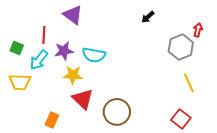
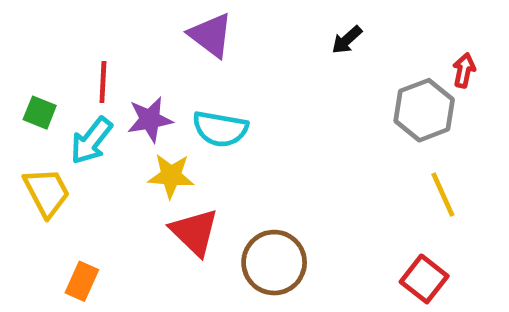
purple triangle: (73, 15) -> (211, 35), moved
yellow trapezoid: (20, 82) -> (47, 192), turned -120
orange rectangle: (52, 120) -> (82, 281), moved

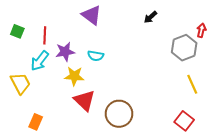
green square: (40, 113) -> (17, 31), moved
cyan semicircle: (220, 129) -> (96, 56), size x0.7

